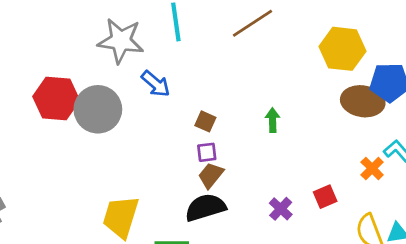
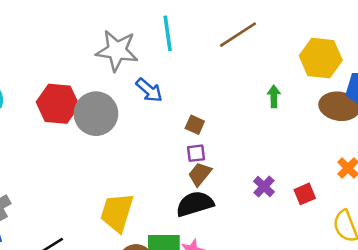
green arrow: (273, 120) -> (274, 96), moved
purple cross: (281, 209) -> (264, 187), moved

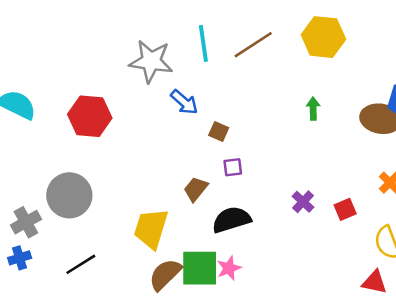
brown line: (238, 35) -> (253, 45), moved
yellow hexagon: (321, 58) -> (323, 37), moved
gray circle: (96, 114) -> (69, 195), moved
brown square: (195, 125) -> (219, 132), moved
brown trapezoid: (200, 174) -> (196, 189), moved

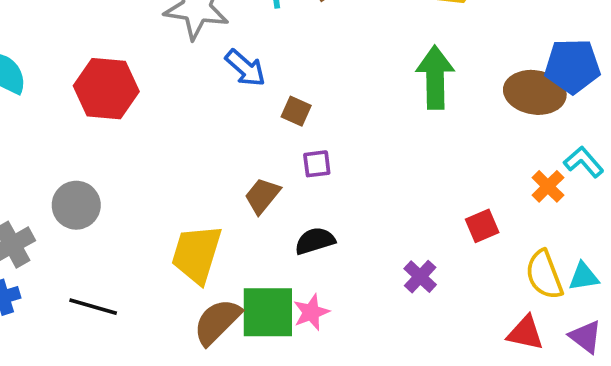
green arrow: (313, 109) -> (435, 77), size x1.8
gray circle: (69, 195) -> (76, 205), size x0.7
purple cross: (303, 202) -> (420, 277), moved
black semicircle: (231, 220) -> (315, 241), size x0.7
black line: (81, 264) -> (93, 307), turned 48

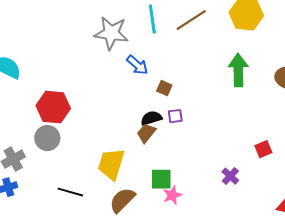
red hexagon: (106, 89) -> (53, 107), moved
black semicircle: (315, 241) -> (151, 118), moved
black line: (93, 307) -> (70, 192), moved
green square: (268, 312) -> (161, 179), moved, size x0.7

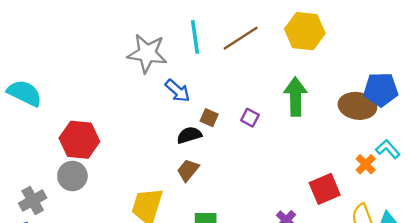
purple square: (175, 116) -> (250, 118), moved, turned 35
black semicircle: (151, 118) -> (189, 135), moved
red square: (263, 149) -> (325, 189), size x1.5

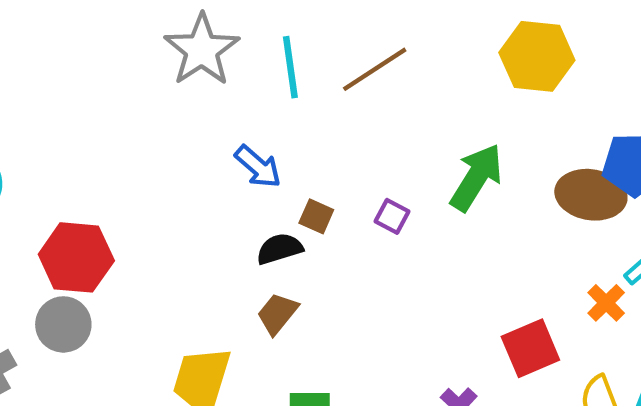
yellow hexagon: (305, 31) -> (537, 56), moved
gray star: (147, 53) -> (202, 50), moved, turned 30
green arrow: (296, 97) -> (476, 177), turned 33

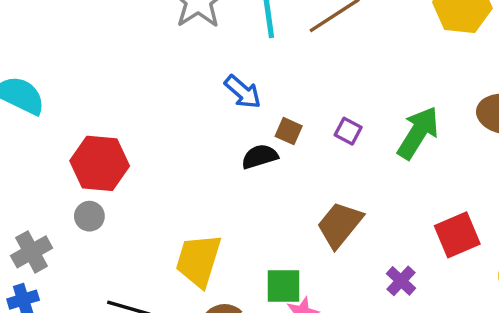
green arrow: (476, 177) -> (418, 133), moved
brown trapezoid: (277, 314) -> (340, 225), moved, size x1.4
gray circle: (63, 324) -> (89, 216), size x0.7

